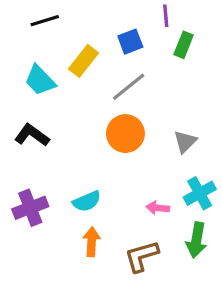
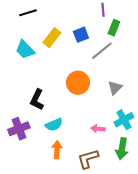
blue square: (130, 42) -> (81, 35), moved
gray line: (129, 87) -> (102, 51), moved
black L-shape: (32, 135) -> (37, 100), moved, turned -100

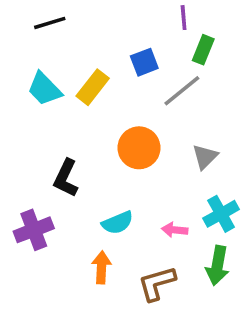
yellow rectangle: (52, 38) -> (93, 87), moved
cyan semicircle: (54, 125) -> (118, 223), moved

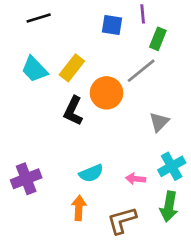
blue square: (144, 62) -> (112, 25), moved, turned 30
orange circle: (139, 148) -> (107, 93), moved
black L-shape: (66, 178) -> (73, 111), moved

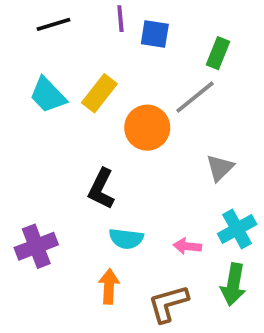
purple line: (143, 14) -> (120, 19), moved
black L-shape: (73, 111) -> (101, 189), moved
cyan semicircle: (91, 173) -> (126, 239), turned 30

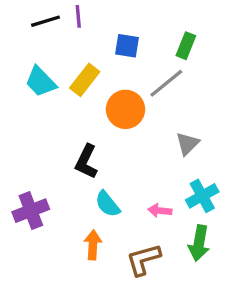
purple line: (120, 19) -> (78, 16), moved
blue square: (155, 34) -> (127, 46), moved
cyan semicircle: (126, 239) -> (108, 204), turned 44

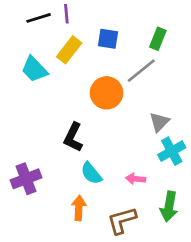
yellow rectangle: (85, 80) -> (69, 50), moved
cyan cross: (202, 196) -> (172, 151), moved

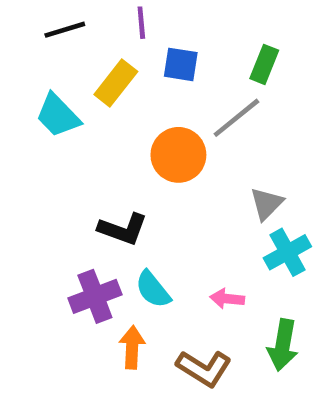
purple line: (66, 14) -> (141, 23), moved
black L-shape: (73, 137) -> (123, 229), turned -96
purple cross: (26, 179) -> (95, 296), moved
brown L-shape: (122, 220) -> (204, 368), turned -132

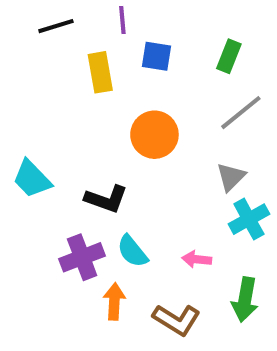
yellow rectangle: (116, 83) -> (100, 72), turned -48
cyan trapezoid: (58, 115) -> (32, 179), moved
gray line: (236, 118) -> (241, 113), moved

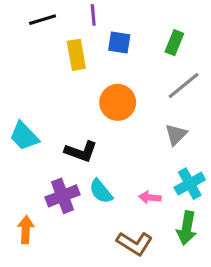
cyan cross: (249, 219) -> (190, 184), moved
orange arrow: (114, 302) -> (26, 230), moved

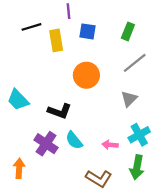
black line: (43, 20) -> (31, 27), moved
purple cross: (63, 196) -> (46, 144), turned -35

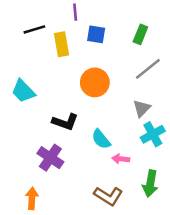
cyan trapezoid: (18, 100) -> (23, 91), moved
cyan cross: (139, 135) -> (153, 134), moved
cyan semicircle: (74, 140) -> (101, 139), moved
orange arrow: (19, 168) -> (32, 198), moved

